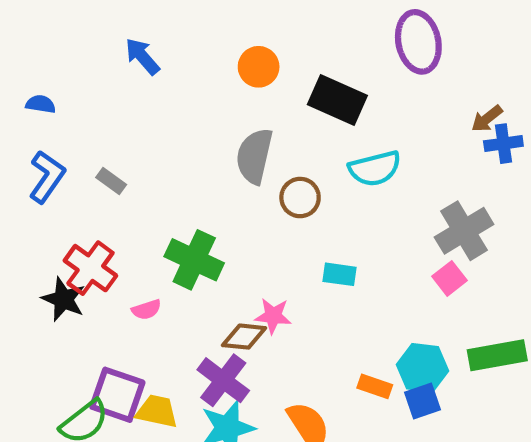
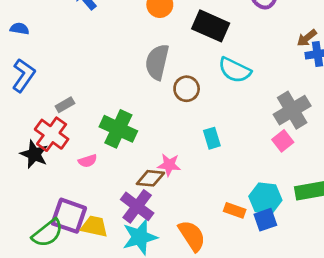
cyan semicircle: (375, 168) -> (235, 70), turned 40
gray rectangle: (111, 181) -> (65, 105), moved, turned -66
cyan rectangle: (339, 274) -> (212, 138), turned 65

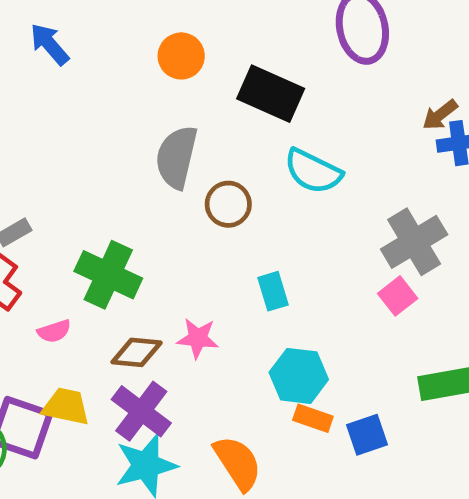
brown diamond: (150, 178) -> (137, 352), moved
cyan hexagon: (265, 198) -> (299, 376), moved
yellow trapezoid: (94, 226) -> (66, 406), moved

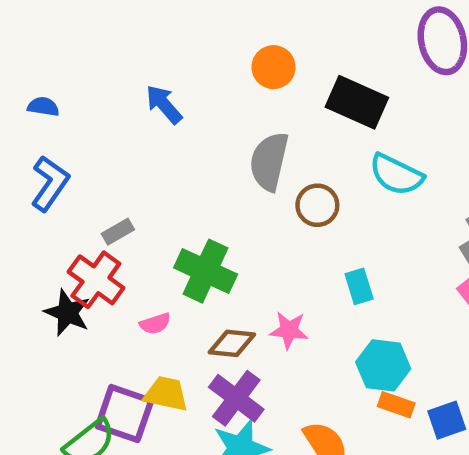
blue arrow: (49, 44) -> (164, 104), moved

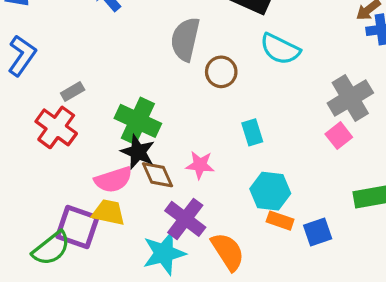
black star: (67, 313) -> (138, 152), moved
pink semicircle: (155, 324) -> (113, 180), moved, size x1.6
brown diamond: (232, 343) -> (157, 175), turned 60
purple cross: (236, 398) -> (185, 219), moved

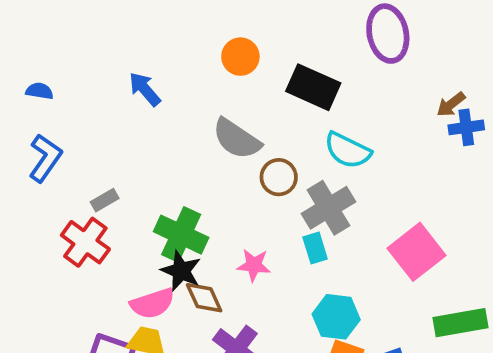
gray semicircle: (185, 39) -> (237, 139), turned -69
gray cross: (350, 98) -> (328, 208), moved
pink square: (339, 136) -> (417, 252), size x1.8
pink star: (200, 165) -> (254, 265), moved

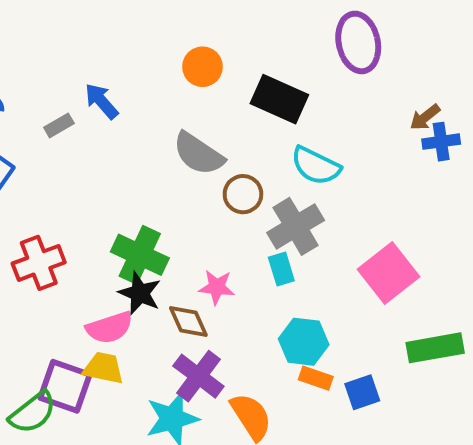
gray rectangle: (105, 200) -> (59, 125), moved
red cross: (85, 242) -> (39, 263), turned 33
brown diamond: (204, 298) -> (188, 322), moved

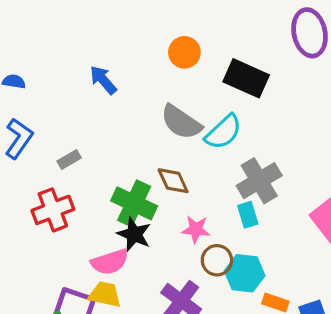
gray rectangle: (59, 125) -> (69, 160), moved
cyan semicircle: (316, 166) -> (223, 132), moved, turned -69
brown circle: (243, 194) -> (217, 260), moved
brown diamond: (188, 322) -> (173, 181), moved
cyan hexagon: (304, 342) -> (245, 273), moved

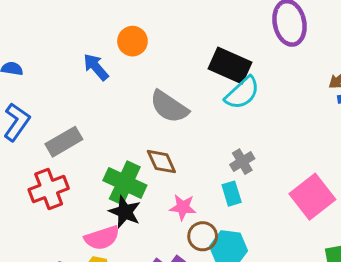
orange circle: (184, 52) -> (132, 41), moved
cyan semicircle: (223, 132) -> (242, 93), moved
gray rectangle: (69, 160) -> (64, 142), size x1.6
gray cross: (259, 181) -> (242, 162), size x0.6

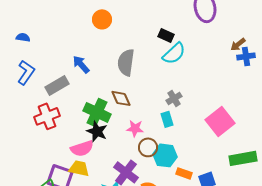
black rectangle: (230, 66) -> (166, 35), size x0.6
blue arrow: (96, 67) -> (81, 64), moved
gray semicircle: (169, 107) -> (126, 62), turned 64

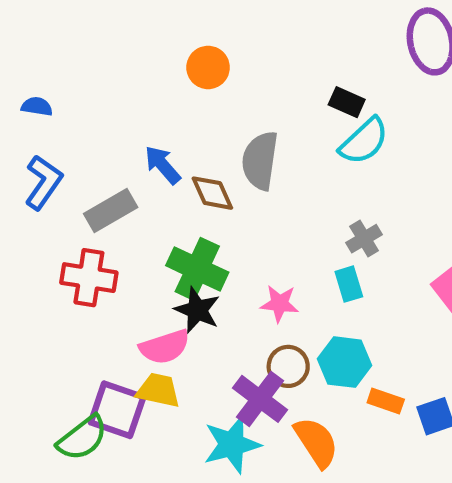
brown diamond: (121, 98) -> (212, 193), moved
red cross: (47, 116) -> (89, 278), turned 30
brown circle: (148, 147) -> (288, 366), moved

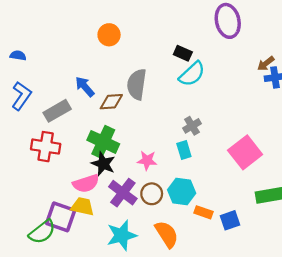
brown diamond: (212, 193) -> (111, 102), turned -70
purple cross: (260, 399) -> (123, 193), moved

